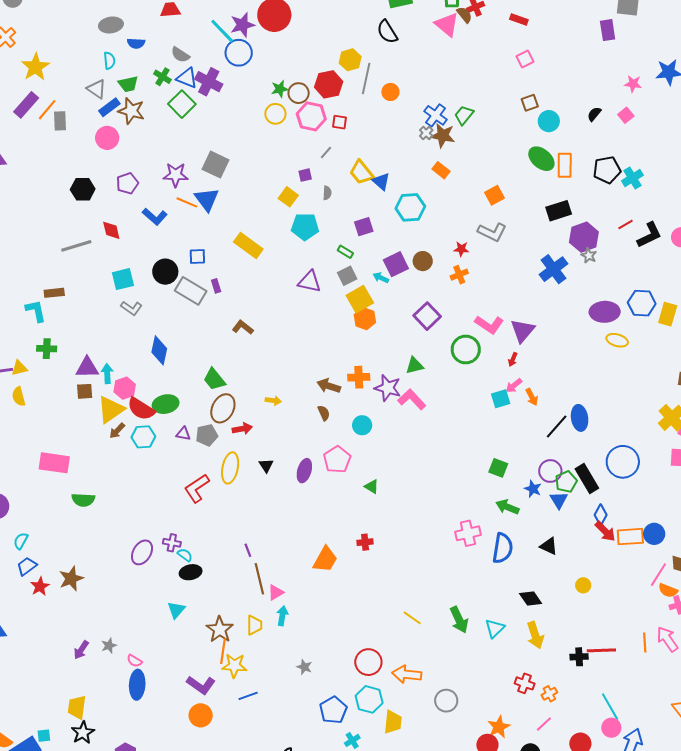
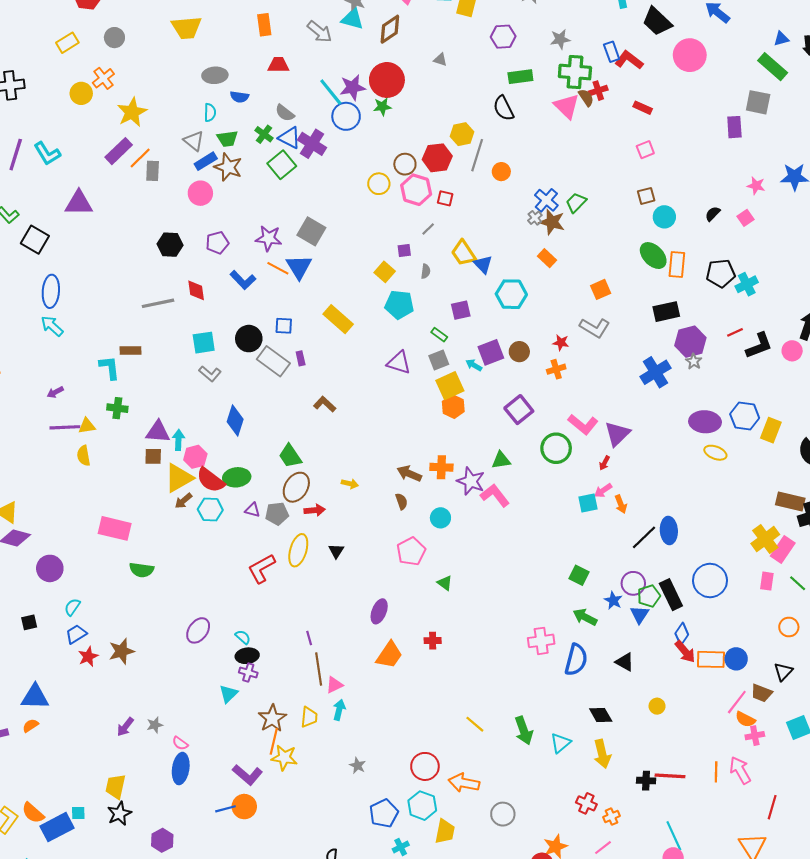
green star: (280, 89) -> (382, 107), moved
purple ellipse: (304, 471) -> (379, 611), moved
purple cross: (172, 543) -> (248, 673), moved
blue line: (248, 696) -> (225, 809), moved

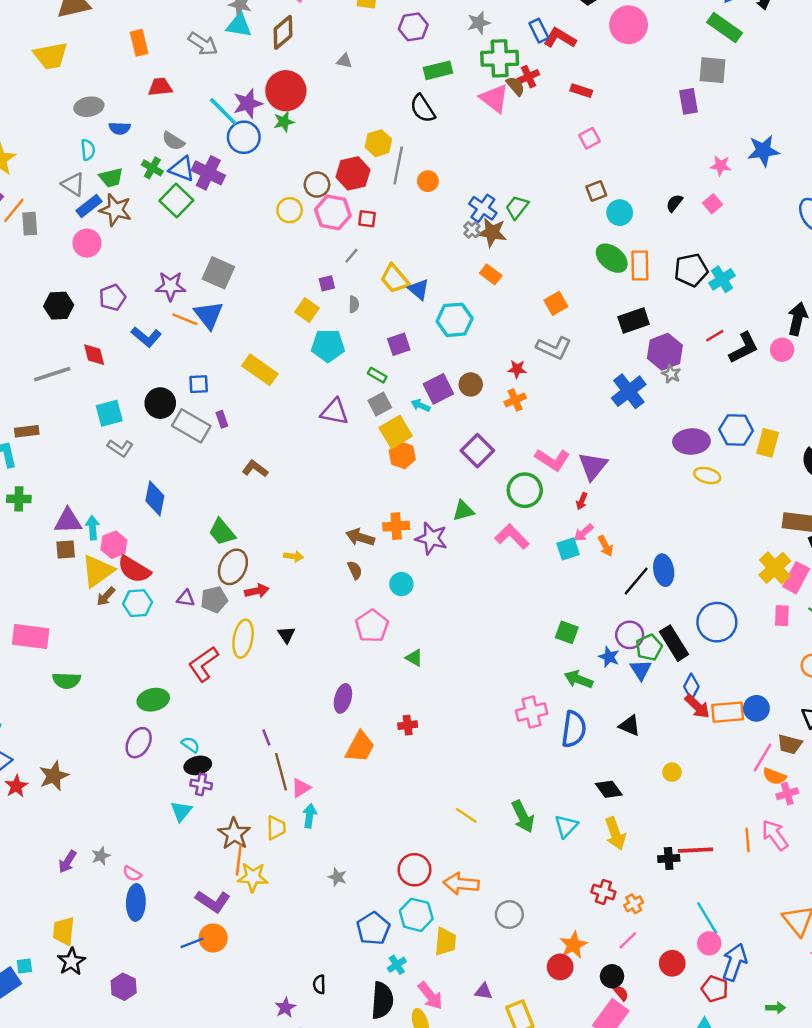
green ellipse: (237, 477) -> (153, 700), moved
pink L-shape: (495, 495) -> (512, 537), moved

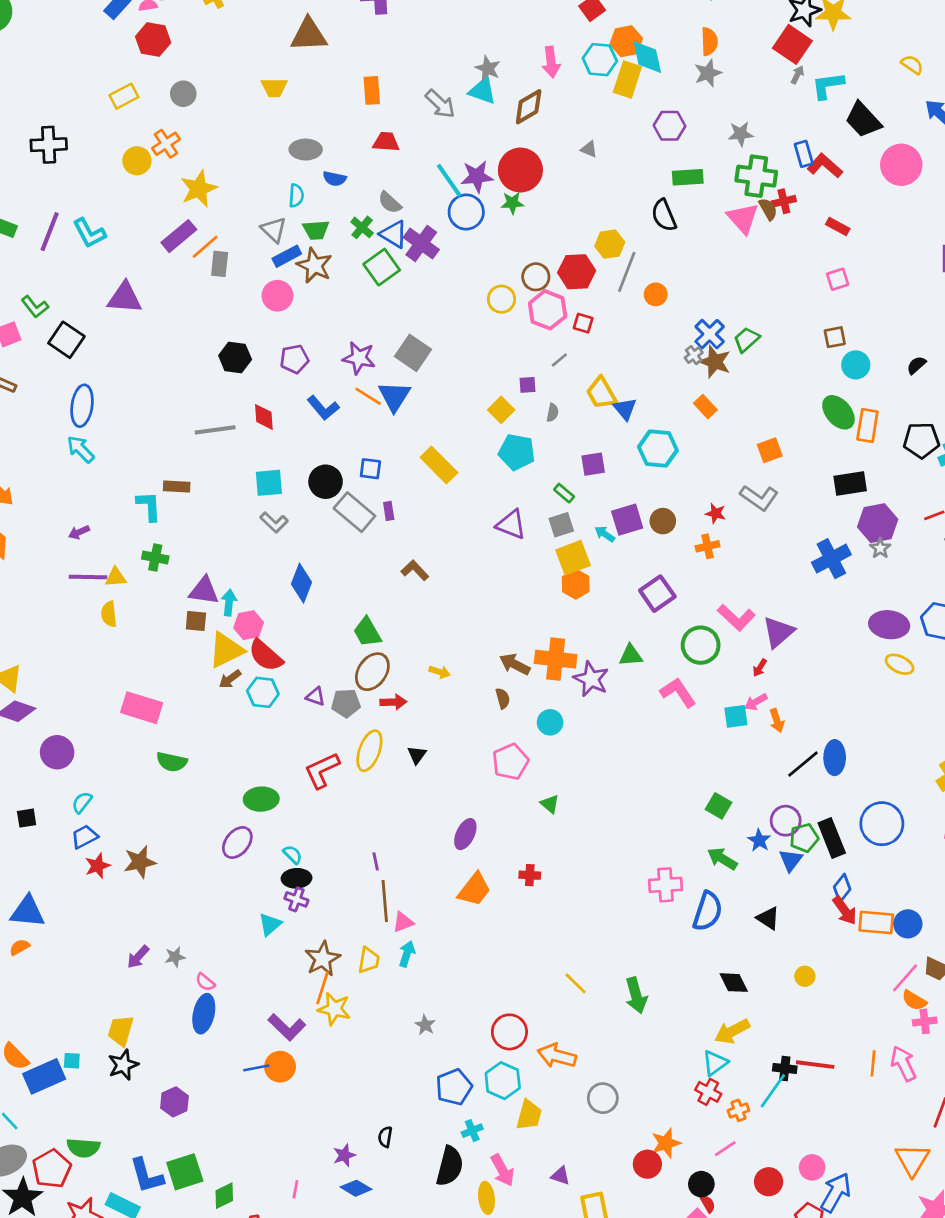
yellow trapezoid: (51, 56) -> (274, 87), size x0.7
orange cross: (396, 526) -> (556, 659), size x1.4
cyan triangle: (566, 826) -> (715, 1063), moved
yellow arrow: (615, 833) -> (732, 1031), turned 72
cyan line: (707, 918) -> (773, 1091), moved, turned 56

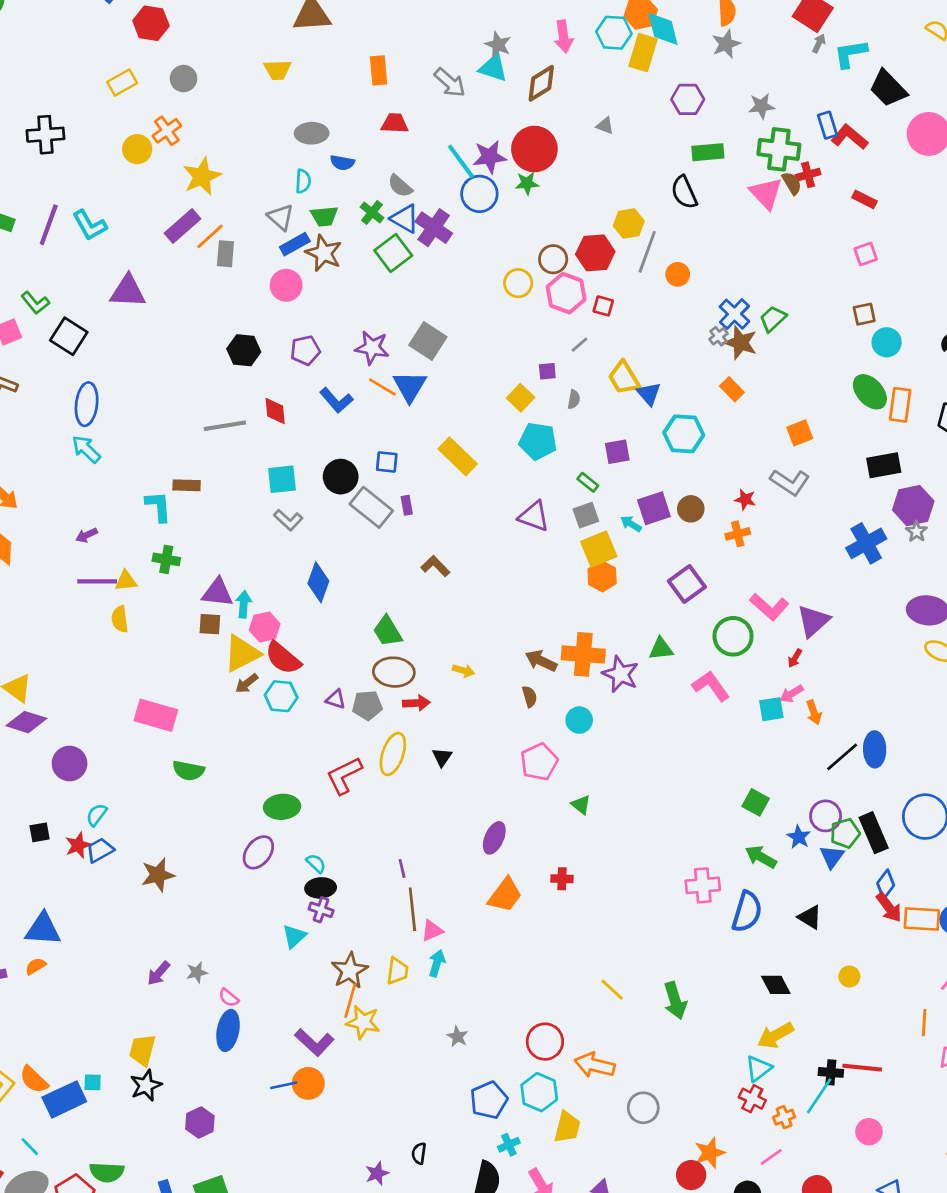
brown ellipse: (372, 672) -> (394, 672), turned 60
red star: (98, 866) -> (78, 845), moved
orange line: (873, 1063) -> (924, 1023), moved
pink circle: (812, 1167) -> (869, 1132), moved

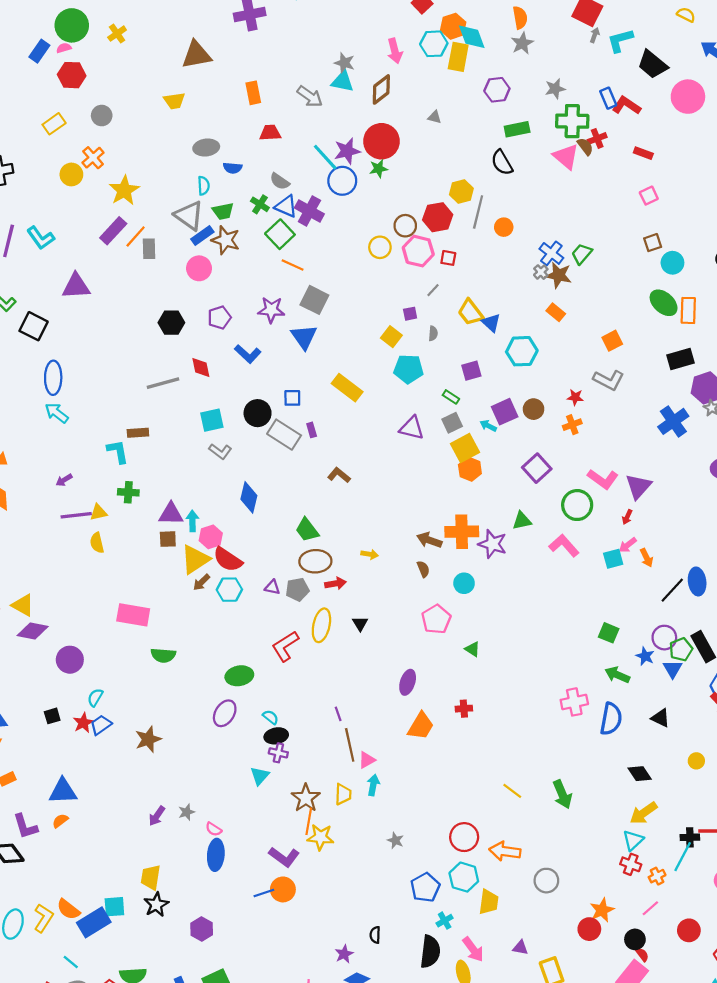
gray triangle: (281, 217) -> (189, 216), size x1.4
orange line: (382, 387) -> (293, 265), moved
cyan square: (93, 1082) -> (114, 907), size x1.5

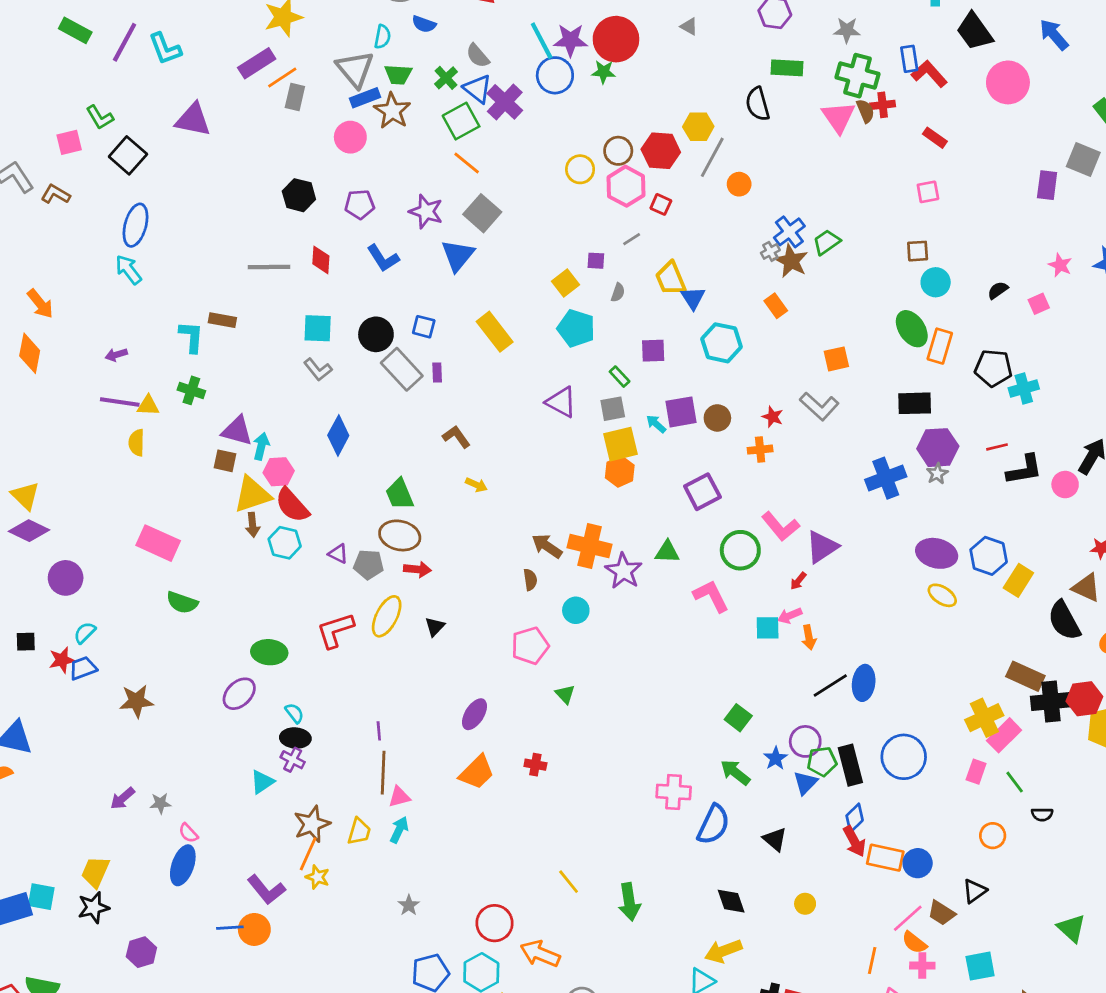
yellow arrow: (370, 554) -> (476, 485), moved
brown arrow: (201, 582) -> (253, 525), turned -66
yellow star: (320, 837) -> (317, 877), size x0.7

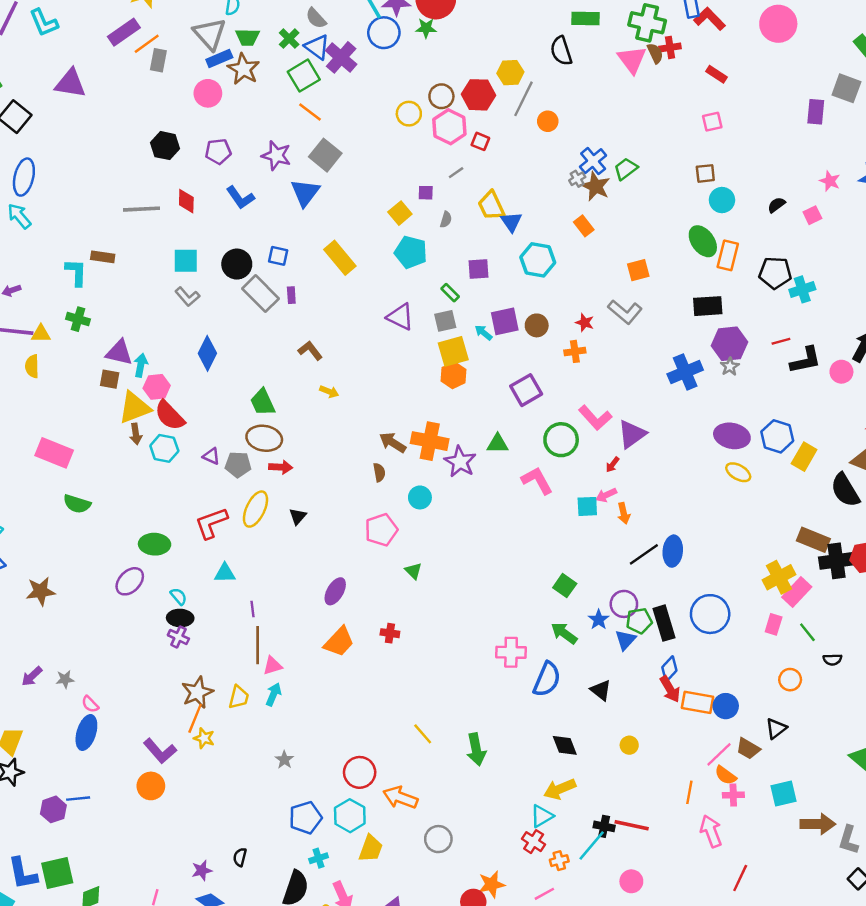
cyan triangle: (262, 782) -> (225, 573), moved, turned 35
blue line: (230, 928) -> (78, 799), moved

